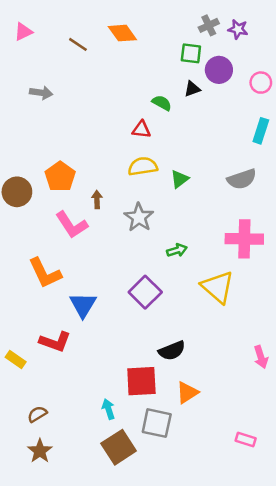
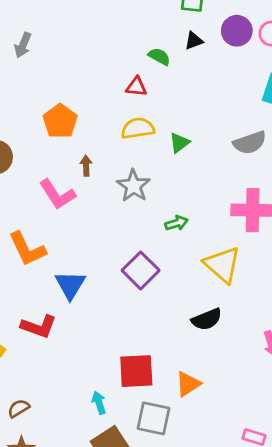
purple circle: (219, 70) -> (237, 31), moved
gray arrow: (41, 93) -> (23, 45), turned 105
orange pentagon: (60, 177) -> (60, 121), moved
black semicircle: (172, 351) -> (207, 319), moved

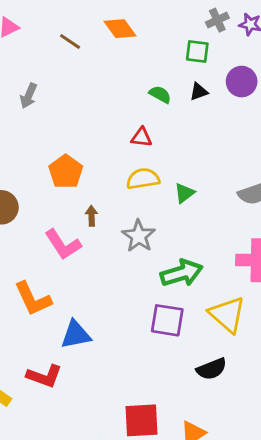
green semicircle: (159, 57) -> (160, 94), moved
green arrow: (177, 223) -> (182, 273), size x1.8
purple square: (141, 270) -> (167, 320), moved, turned -36
blue triangle: (70, 285) -> (76, 335), turned 48

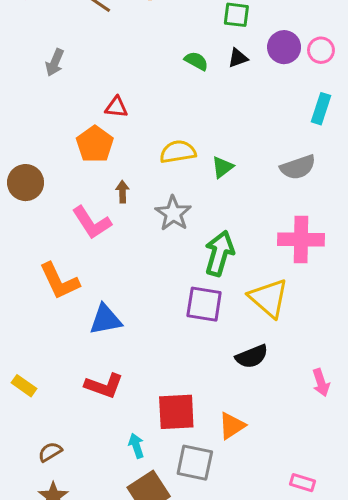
red triangle: (142, 137) -> (116, 107), moved
green arrow: (182, 273) -> (219, 253), turned -57
red L-shape: (44, 376) -> (104, 386), moved

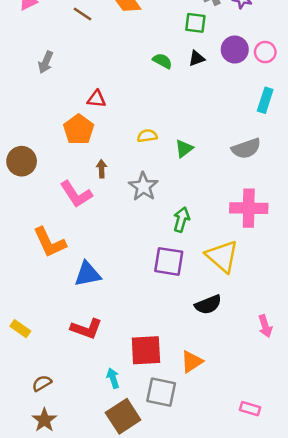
yellow semicircle: (178, 152) -> (147, 136), size x0.7
green arrow: (219, 253) -> (181, 220), size x0.7

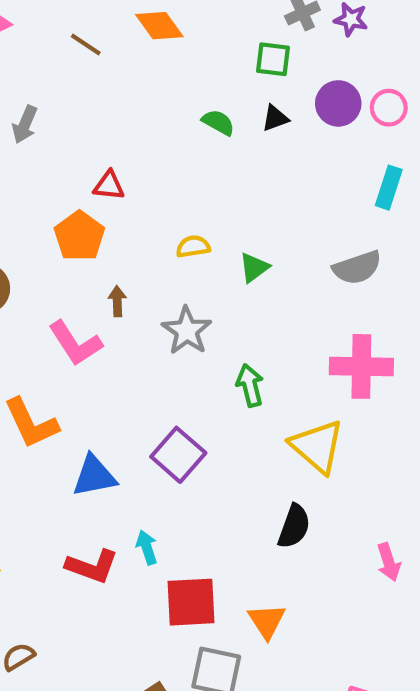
green arrow: (181, 220) -> (250, 385), turned -30
purple square: (169, 261) -> (178, 455), moved, turned 32
black semicircle: (208, 305) -> (294, 526), turned -48
orange triangle: (192, 362) -> (267, 621), turned -30
cyan arrow: (113, 378) -> (147, 547), moved

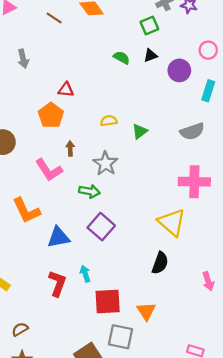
green square: (273, 59) -> (149, 25), turned -30
purple circle: (338, 103) -> (179, 70), moved
gray arrow: (25, 124) -> (23, 59), turned -36
green arrow: (250, 385) -> (89, 191), moved, turned 114
red L-shape: (92, 566) -> (57, 283), turned -90

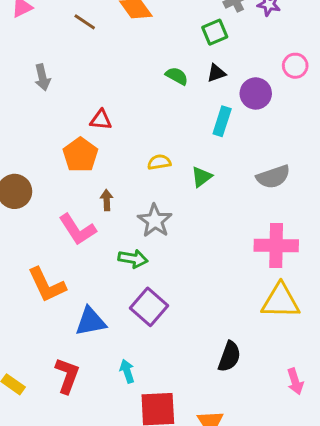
cyan rectangle: (208, 91) -> (222, 121), moved
yellow triangle: (172, 222) -> (281, 301), moved, turned -40
red L-shape: (57, 283) -> (67, 376), moved

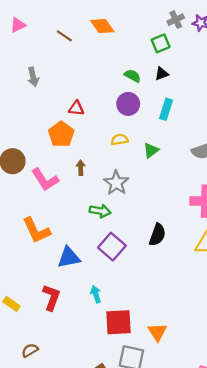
purple circle: (256, 93) -> (128, 104), moved
pink L-shape: (77, 229) -> (45, 180), moved
black semicircle: (229, 357) -> (157, 235), moved

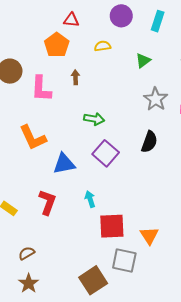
yellow semicircle: (120, 140) -> (103, 46), moved
pink L-shape: (45, 180) -> (41, 89), turned 36
gray star: (116, 183) -> (156, 99), moved

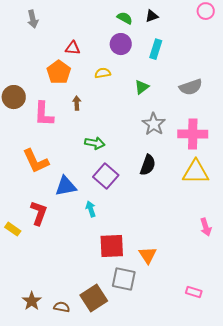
cyan arrow: (90, 199) -> (91, 209), moved
red L-shape: (47, 202) -> (39, 213), moved
brown semicircle: (27, 253) -> (62, 307), moved, turned 42

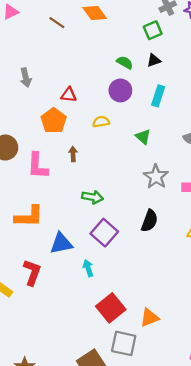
gray arrow: (33, 19) -> (26, 78), moved
green triangle: (142, 87) -> (143, 137), turned -42
orange L-shape: (36, 161) -> (29, 216), turned -64
red square: (112, 246) -> (111, 308), turned -36
orange triangle: (148, 255) -> (149, 318), turned 42

